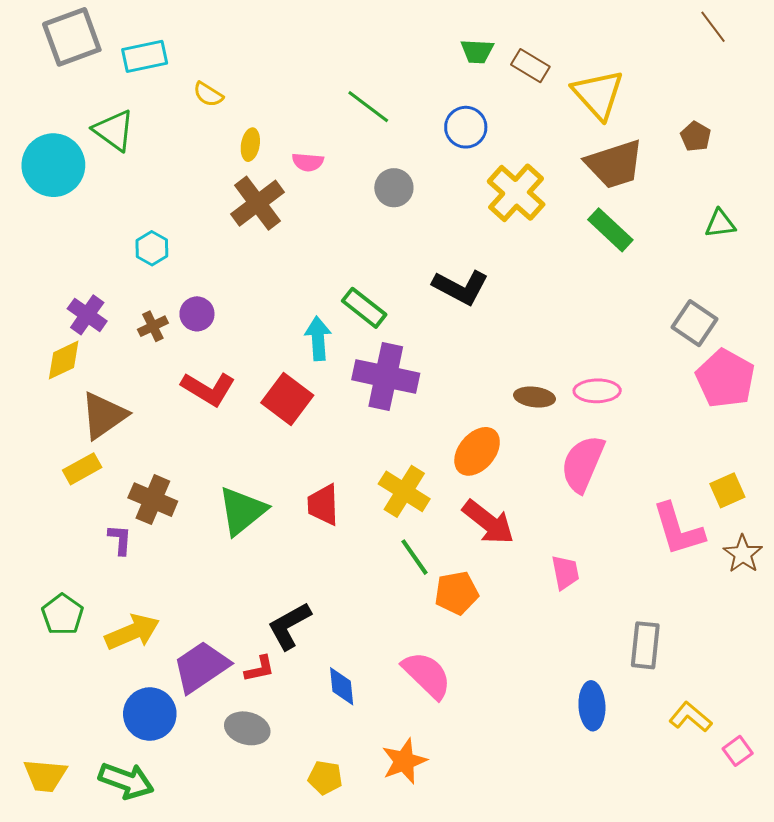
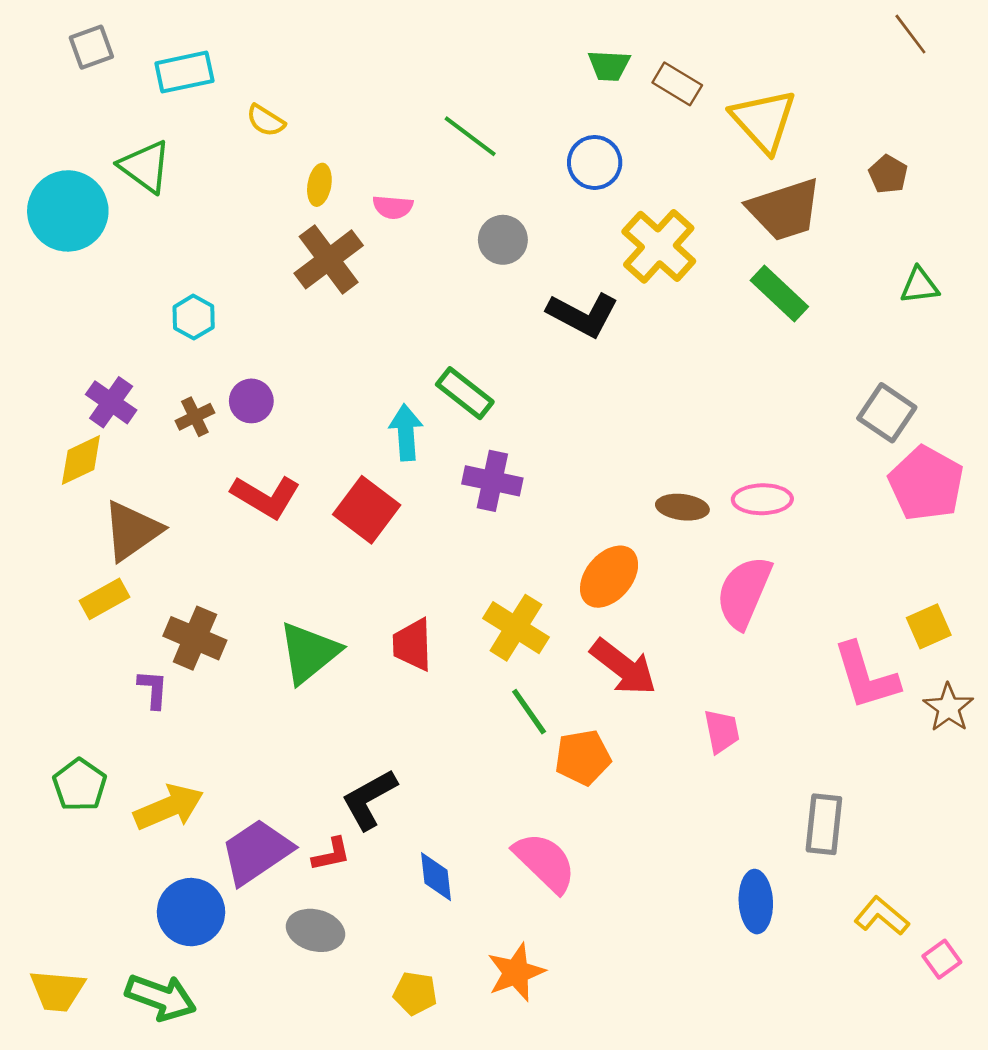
gray square: (72, 37) -> (91, 47), size x0.6
black L-shape: (461, 287) -> (583, 314), moved
purple cross: (386, 376) -> (492, 481), size x0.7

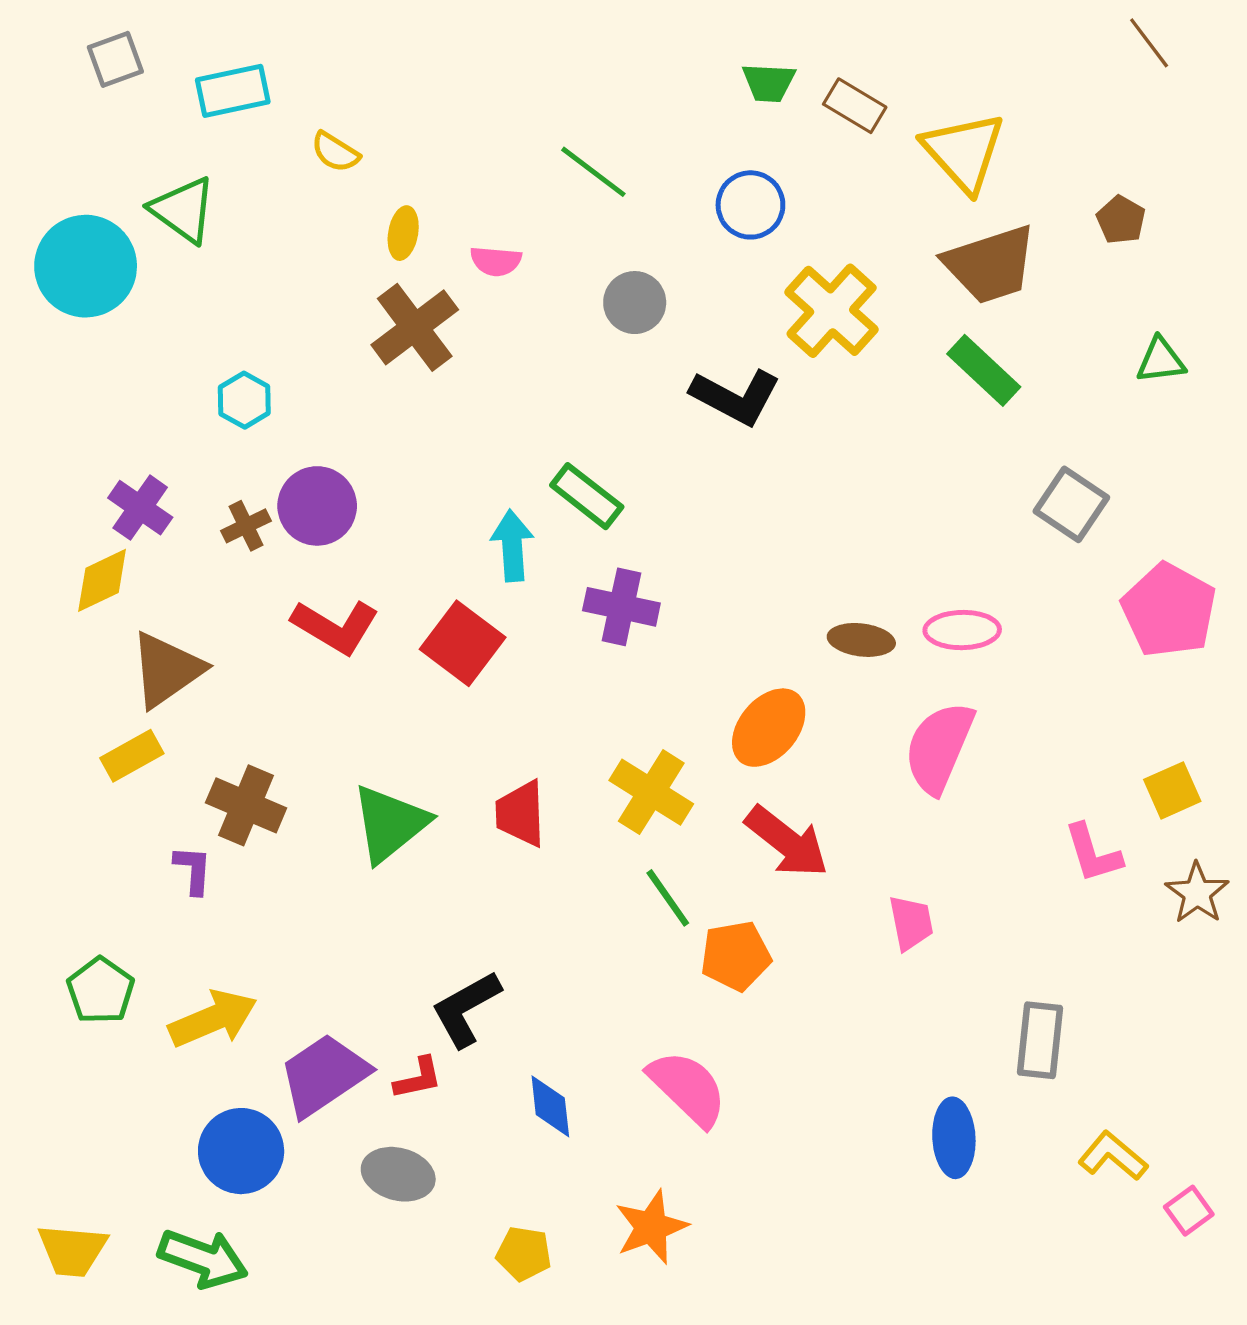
purple circle: (251, 401) -> (317, 506), size x1.4
gray square: (887, 413) -> (1071, 504), moved
pink L-shape: (866, 676) -> (1093, 853), size x0.7

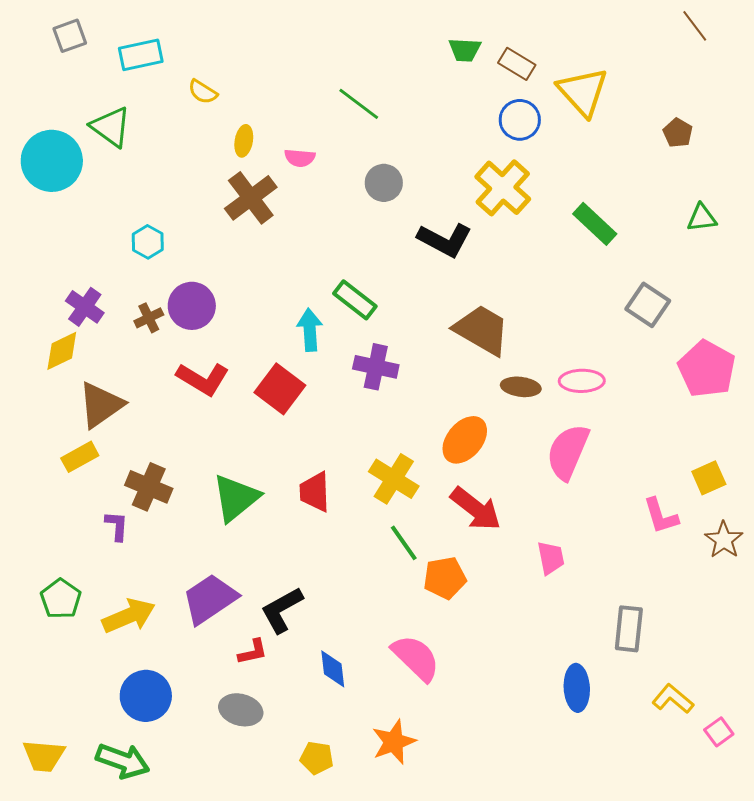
blue circle: (750, 205) -> (520, 120), moved
brown trapezoid: (990, 264) -> (482, 330), moved, turned -132
purple trapezoid: (324, 1075) -> (210, 599), moved

